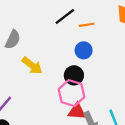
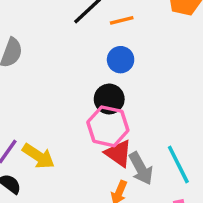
yellow arrow: (32, 66) -> (38, 156), moved
red triangle: (77, 111) -> (118, 153), turned 36

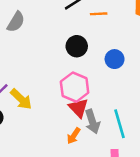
blue circle: (121, 60) -> (115, 59), moved
black circle: (109, 99) -> (77, 46), moved

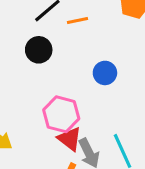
black circle: (77, 46) -> (39, 50), moved

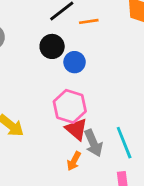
blue circle: (105, 73) -> (75, 62), moved

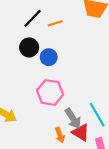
red triangle: (76, 129) -> (81, 132), moved
orange arrow: (74, 161) -> (60, 135), turned -40

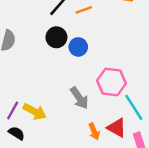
pink hexagon: (50, 93) -> (112, 82), moved
gray arrow: (73, 119) -> (79, 98), moved

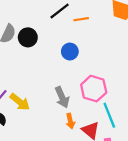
black circle: (56, 37) -> (28, 37), moved
orange arrow: (94, 131) -> (70, 121), moved

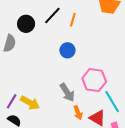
orange line: (81, 19) -> (73, 20), turned -56
black circle: (28, 37) -> (26, 24), moved

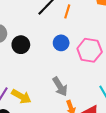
black circle: (26, 24) -> (21, 45), moved
pink hexagon: (94, 80) -> (90, 50), moved

